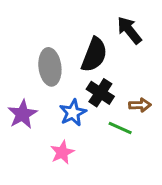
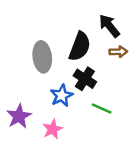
brown arrow: (140, 105) -> (118, 52), moved
purple star: (22, 114) -> (19, 116), moved

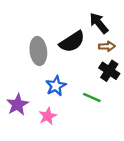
black semicircle: (80, 47) -> (72, 42), turned 36
black cross: (85, 79) -> (109, 71), moved

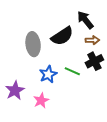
black cross: (109, 71) -> (94, 61), turned 30
green line: (92, 98) -> (72, 71), moved

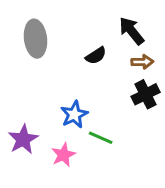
black semicircle: (62, 36) -> (96, 56), size x0.6
gray ellipse: (33, 44) -> (35, 39), moved
green line: (72, 71) -> (101, 138), moved

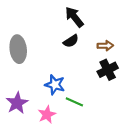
black arrow: (132, 31) -> (74, 17), moved
gray ellipse: (35, 39) -> (18, 49), moved
blue star: (74, 114) -> (55, 85), turned -30

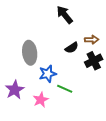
black semicircle: (71, 41) -> (72, 48), moved
gray ellipse: (18, 49) -> (30, 53), moved
blue star: (55, 85) -> (48, 74), turned -30

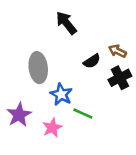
black arrow: (65, 15) -> (66, 23), moved
brown arrow: (92, 40) -> (117, 51), turned -152
blue star: (48, 74) -> (61, 94), turned -30

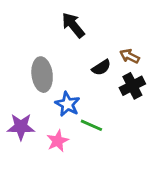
purple star: (19, 115) -> (21, 127), turned 30

